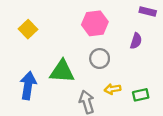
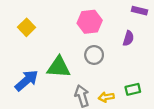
blue arrow: (28, 86) -> (27, 80), turned 40
yellow arrow: (113, 89) -> (106, 97), moved

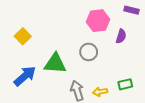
pink hexagon: (90, 22) -> (98, 21), moved
yellow square: (27, 27) -> (23, 36), moved

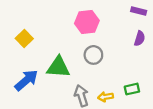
pink hexagon: (98, 21) -> (87, 22), moved
purple semicircle: (121, 36) -> (140, 38), moved

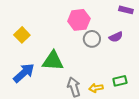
purple semicircle: (140, 38) -> (116, 37), moved, turned 48
gray circle: (93, 55) -> (92, 39), moved

